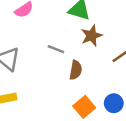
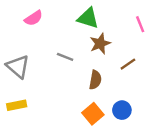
brown semicircle: (76, 70) -> (95, 80), moved

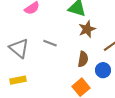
gray line: (65, 57) -> (50, 43), moved
blue circle: (122, 110) -> (103, 70), moved

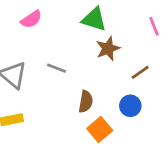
brown semicircle: (83, 59) -> (86, 102), moved

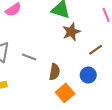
gray line: (56, 68) -> (29, 57), moved

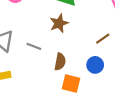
brown star: (71, 32) -> (59, 23), moved
orange square: (65, 93) -> (71, 84), turned -36

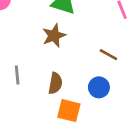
brown line: (103, 39) -> (108, 55), turned 64
gray line: (34, 46) -> (17, 75), moved, turned 64

